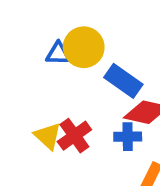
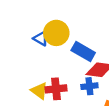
blue triangle: (58, 54) -> (41, 38), turned 35
red cross: (74, 136) -> (56, 89), turned 36

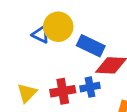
blue cross: (89, 86) -> (90, 87), moved
yellow triangle: (39, 91) -> (27, 93), moved, turned 42

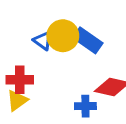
blue rectangle: (91, 46) -> (88, 40), moved
red cross: (63, 91) -> (20, 80), moved

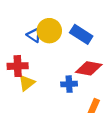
blue rectangle: (88, 40) -> (81, 34), moved
yellow triangle: (17, 100) -> (27, 83), moved

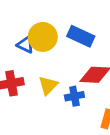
yellow triangle: (27, 83) -> (48, 85), moved

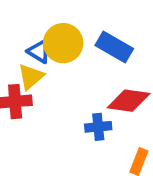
yellow triangle: (48, 85) -> (31, 77), moved

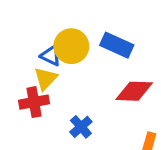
blue cross: (98, 127) -> (81, 127), moved, turned -30

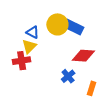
yellow circle: (71, 46) -> (57, 24), moved
blue cross: (81, 127) -> (68, 76), moved

